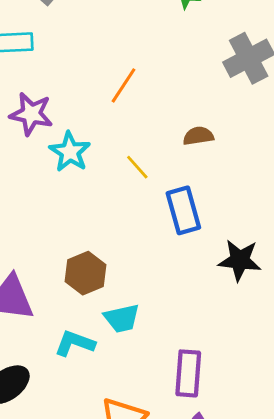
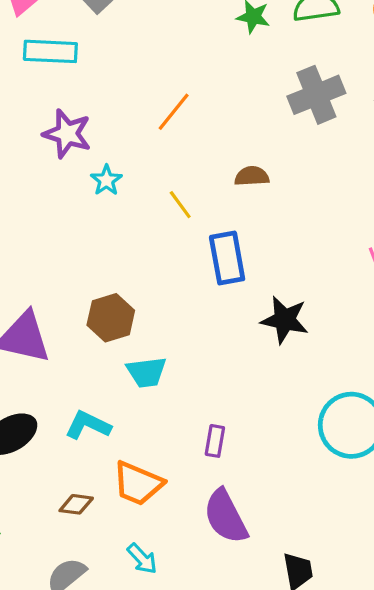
cyan star: (70, 152) -> (106, 180), size x0.7
cyan L-shape: (75, 343) -> (88, 425), moved
purple rectangle: (188, 373) -> (215, 441), size x0.6

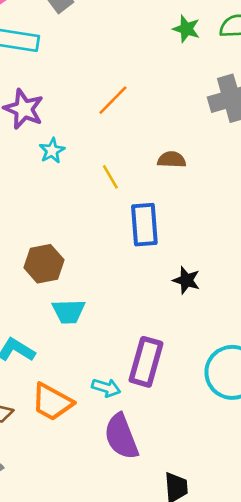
black star: (285, 320) -> (186, 280), size x0.7
purple rectangle: (215, 441) -> (146, 362), moved, size x1.8
cyan arrow: (142, 559) -> (106, 388), moved, turned -36

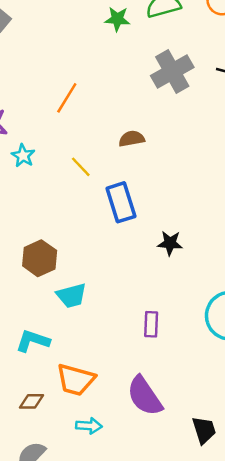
purple rectangle: (146, 362) -> (151, 324), size x0.6
cyan arrow: (106, 388) -> (89, 426), moved

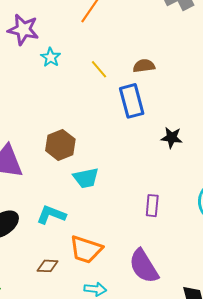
brown semicircle: (132, 139) -> (144, 66), moved

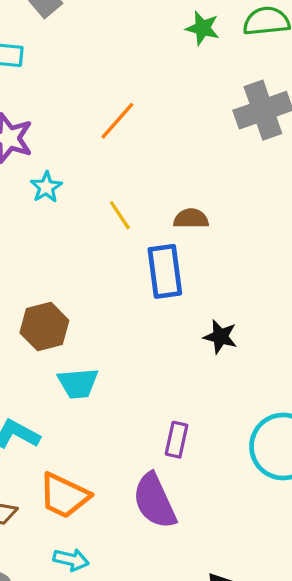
purple semicircle: (144, 266) -> (155, 501), moved

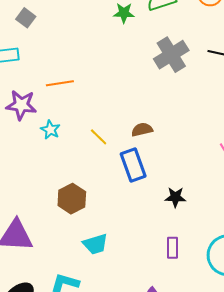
orange line: (117, 121) -> (60, 83), moved, turned 52
brown hexagon: (44, 327) -> (72, 199), moved
purple rectangle: (177, 440) -> (172, 248), moved

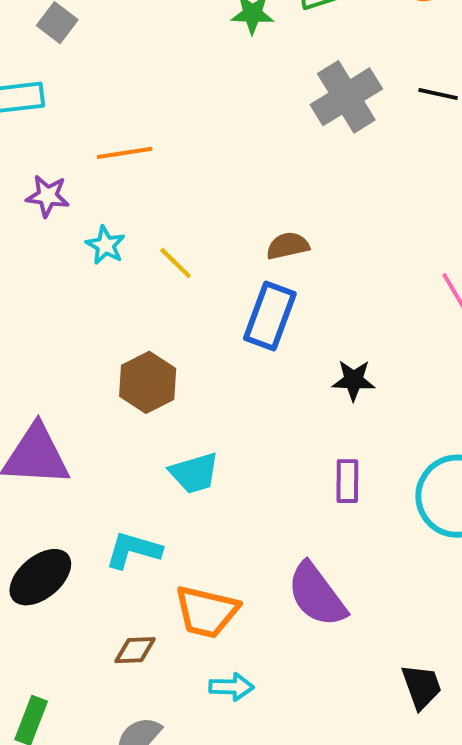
purple star: (21, 105) -> (48, 196), size x0.7
yellow line: (99, 137) -> (176, 263), moved
blue rectangle: (133, 165) -> (270, 316), turned 40

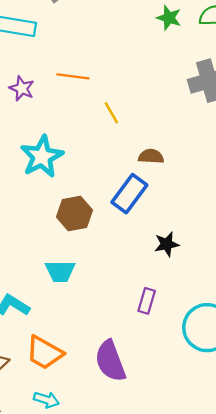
cyan star: (105, 245) -> (42, 157), moved, size x1.8
yellow line: (176, 263) -> (111, 113), moved
black star: (354, 380) -> (167, 244), turned -30
brown hexagon: (148, 382) -> (74, 213), moved

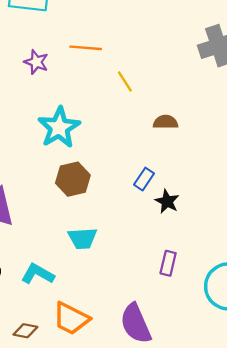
blue rectangle: (129, 194) -> (144, 179), moved, size x0.6
brown hexagon: (74, 213) -> (73, 179), moved
black star: (167, 244) -> (167, 201), moved, turned -30

